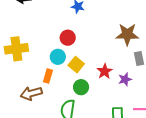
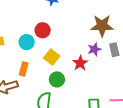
cyan circle: (58, 57) -> (27, 42), moved
purple star: (125, 79) -> (94, 49), moved

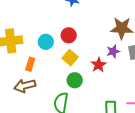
red circle: (43, 30) -> (69, 35), moved
orange rectangle: (24, 69) -> (30, 64), moved

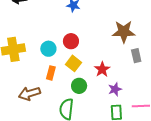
purple star: (113, 51) -> (115, 89), moved
orange rectangle: (30, 64) -> (51, 73), moved

